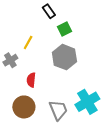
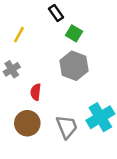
green square: (64, 29) -> (74, 33), turned -32
yellow line: (28, 42) -> (19, 35), moved

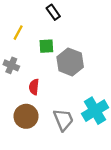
green square: (74, 33) -> (46, 46), moved, turned -35
gray cross: (12, 69) -> (11, 65), turned -35

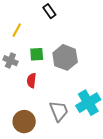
green square: (46, 46) -> (37, 54), moved
brown circle: (26, 116) -> (24, 122), moved

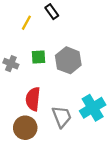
yellow line: (17, 30) -> (26, 23), moved
red semicircle: (31, 81) -> (33, 99), moved, size x1.5

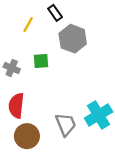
gray hexagon: (68, 60) -> (73, 39), moved
red semicircle: (33, 99) -> (16, 106), moved

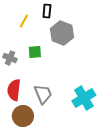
black rectangle: (55, 13) -> (47, 11), turned 40
gray trapezoid: (66, 124) -> (43, 94), moved

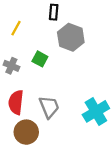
yellow line: (24, 21) -> (16, 28), moved
green square: (35, 52) -> (40, 59), turned 32

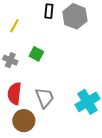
gray hexagon: (71, 37) -> (75, 16), moved

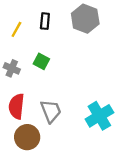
black rectangle: (49, 11) -> (45, 21), moved

